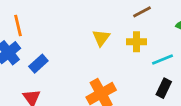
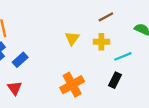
black rectangle: (164, 88) -> (115, 80), moved

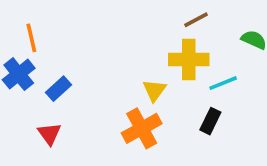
yellow triangle: (72, 38) -> (154, 90), moved
yellow cross: (101, 42) -> (189, 60), size x1.5

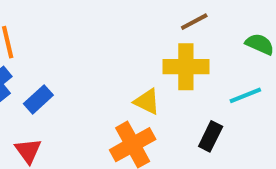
cyan line: (223, 83) -> (245, 95), moved
yellow triangle: (154, 90) -> (147, 102), turned -40

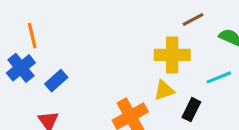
brown line: (194, 22) -> (193, 20), moved
yellow triangle: (147, 102) -> (164, 90), moved, turned -45

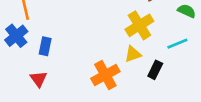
yellow cross: (172, 55) -> (139, 25), turned -32
blue rectangle: (56, 81) -> (45, 46), turned -36

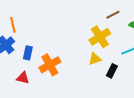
orange cross: (105, 75) -> (50, 65), moved
red triangle: (39, 79) -> (23, 78), turned -40

